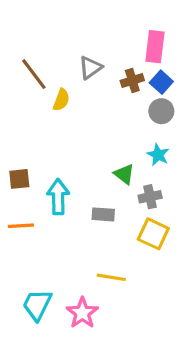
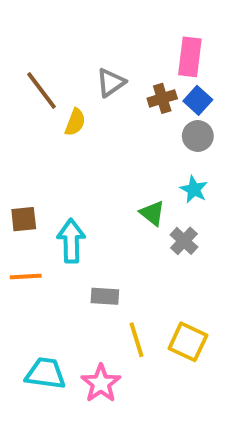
gray cross: (150, 197) -> (184, 241), turned -35
gray rectangle: (103, 214) -> (105, 296), moved
yellow square: (153, 234) -> (188, 342), moved
yellow line: (111, 277) -> (136, 340), turned 64
cyan trapezoid: (37, 305) -> (45, 373), turned 72

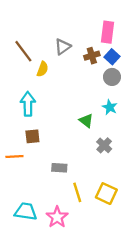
brown square: (24, 219) -> (32, 136), moved
cyan arrow: (71, 241) -> (28, 104), moved
gray cross: (184, 241) -> (104, 145), moved

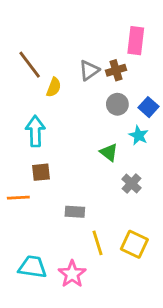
gray triangle: (63, 47) -> (89, 70), moved
blue square: (112, 57) -> (148, 107), moved
gray circle: (112, 77) -> (117, 104), moved

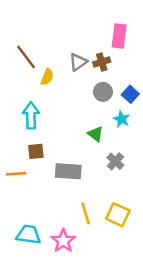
gray rectangle: (75, 212) -> (68, 171), moved, size x1.5

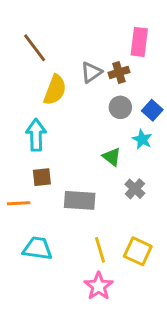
brown line: (26, 57) -> (35, 48), moved
yellow semicircle: (47, 77) -> (55, 90), size x1.5
cyan trapezoid: (29, 235) -> (37, 248), moved
pink star: (63, 241) -> (99, 286), moved

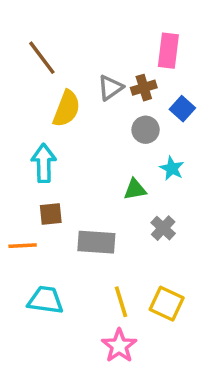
blue square: (152, 110) -> (182, 109), moved
green triangle: (112, 157) -> (135, 189), turned -48

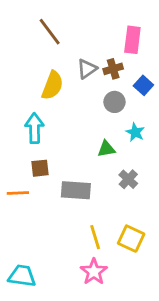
brown line: (42, 58) -> (50, 32), moved
cyan trapezoid: (45, 300) -> (22, 276), moved

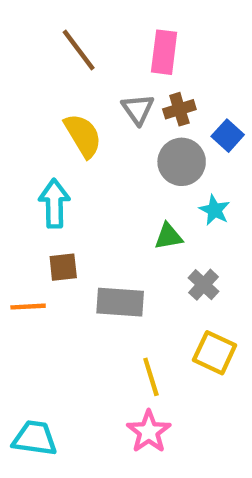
pink rectangle: (132, 40) -> (164, 52), moved
gray triangle: (87, 69) -> (138, 109), turned -30
yellow semicircle: (52, 85) -> (83, 136), turned -52
gray circle: (114, 102) -> (182, 162), size x1.4
yellow square: (131, 239) -> (215, 353), moved

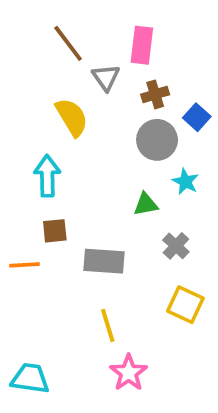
gray triangle: (138, 109) -> (106, 77), moved
yellow line: (151, 377) -> (108, 325), moved

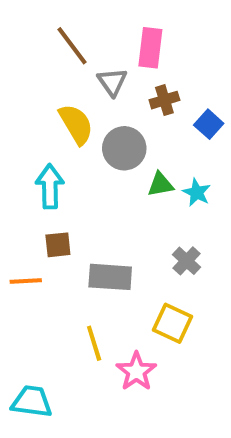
gray circle: (157, 140) -> (124, 148), moved
green triangle: (146, 204) -> (160, 184), moved
yellow square: (185, 305) -> (173, 323), moved
yellow line: (108, 325) -> (94, 343), moved
pink star: (129, 373) -> (136, 371), moved

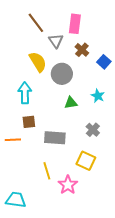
brown cross: (164, 100) -> (82, 50), turned -32
green triangle: (160, 184) -> (71, 103), moved

